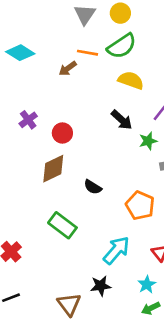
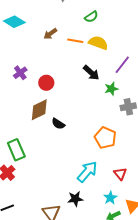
green semicircle: (122, 46) -> (91, 17), size x0.6
orange line: (87, 53) -> (75, 41), moved
black semicircle: (93, 187) -> (58, 124), moved
green rectangle: (62, 225) -> (16, 150), moved, turned 30

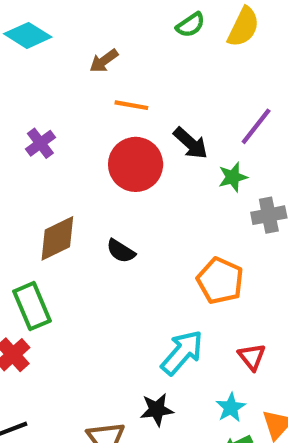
orange line: (75, 41) -> (131, 105), moved
yellow semicircle: (98, 43) -> (243, 27), moved, turned 96
red circle: (46, 83) -> (136, 164), moved, size x1.6
brown diamond: (39, 110) -> (57, 238), moved

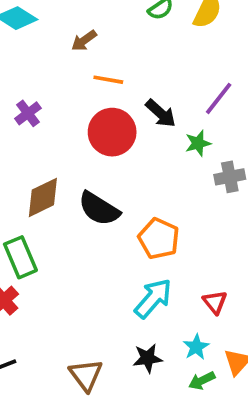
black semicircle: (121, 251) -> (99, 209), size x1.6
orange pentagon: (220, 281) -> (159, 239), moved
black star: (157, 410) -> (148, 358), moved

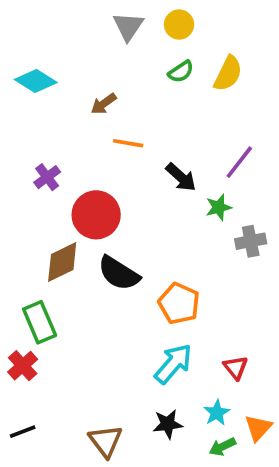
red circle: (112, 132) -> (96, 215), moved

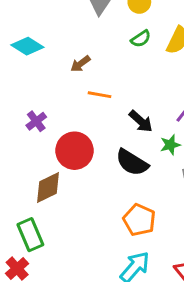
black semicircle: (119, 273) -> (132, 162), moved

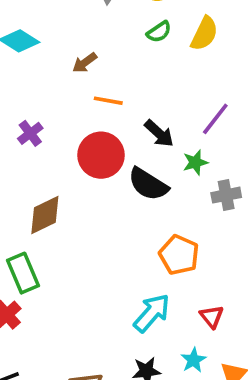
red circle: (75, 151) -> (101, 155), moved
orange pentagon: (139, 220) -> (179, 255), moved

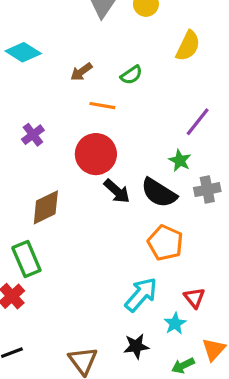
green semicircle: (159, 32) -> (131, 75), moved
black arrow: (159, 133) -> (117, 191), moved
green star: (195, 162) -> (180, 160), turned -30
black semicircle: (148, 184) -> (159, 193), moved
cyan star: (194, 360) -> (175, 324), moved

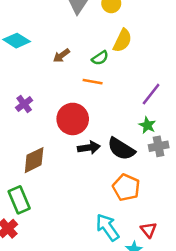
yellow semicircle: (188, 46) -> (122, 41), moved
orange line: (102, 106) -> (93, 82), moved
green star: (180, 160) -> (147, 125), moved
black arrow: (117, 191) -> (89, 148), turned -50
cyan arrow: (141, 295) -> (108, 227), turned -76

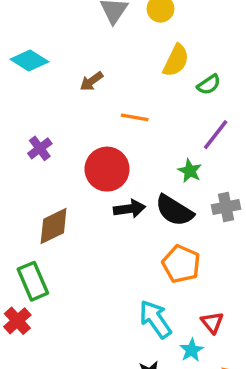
green semicircle: (100, 58) -> (209, 85), moved
green star: (147, 125) -> (190, 171), moved

